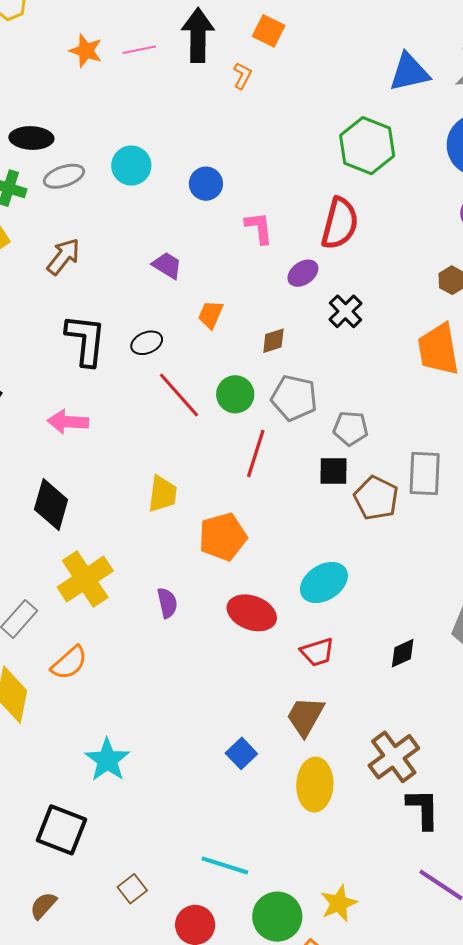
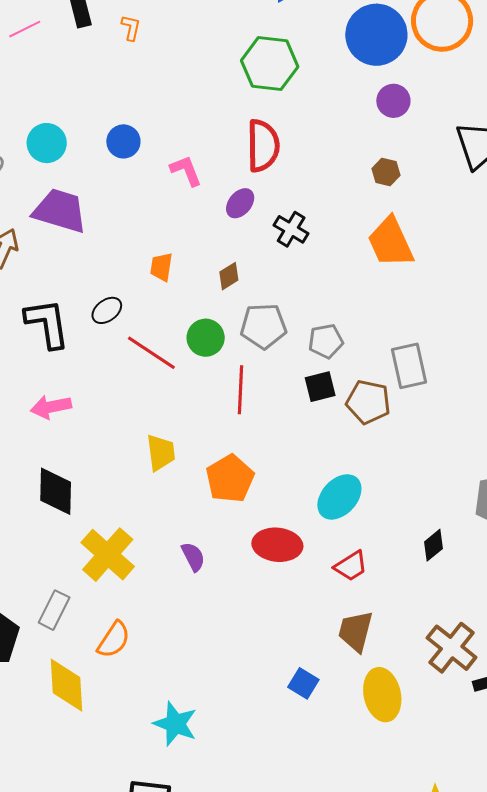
purple trapezoid: (167, 265) -> (60, 211), moved, size x1.8

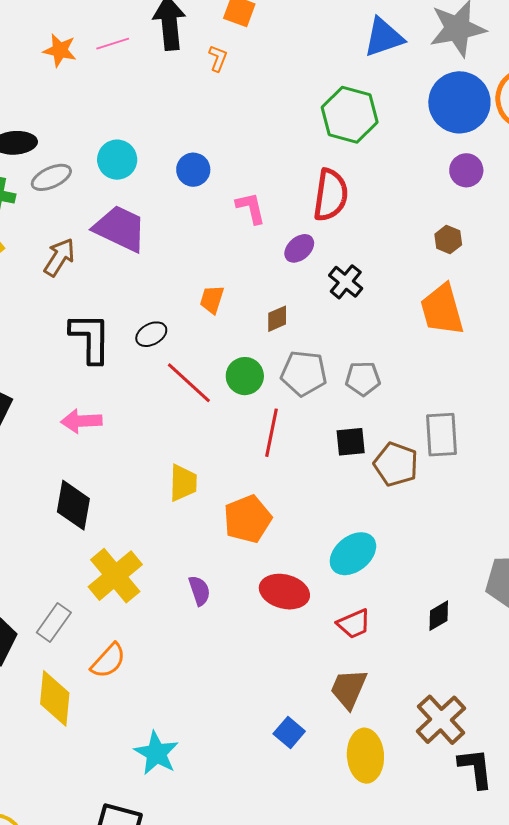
gray pentagon: (326, 341) -> (363, 379), moved

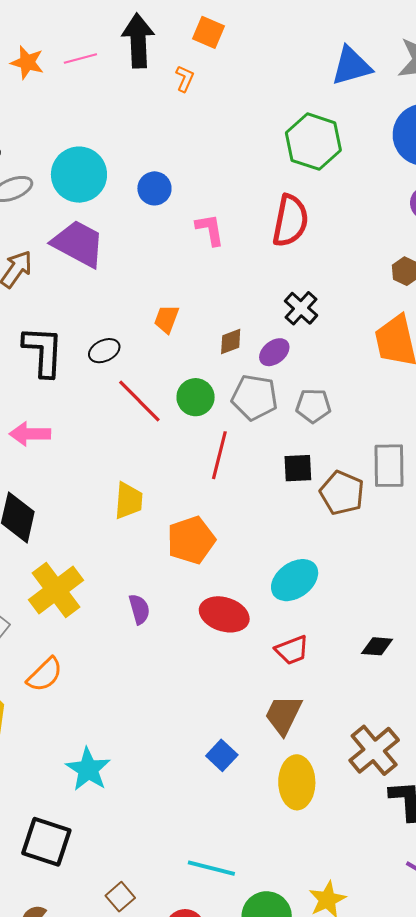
cyan circle: (117, 160) -> (79, 175), size x1.4
purple ellipse: (299, 248) -> (274, 352), moved
black diamond: (439, 616) -> (377, 646), turned 32

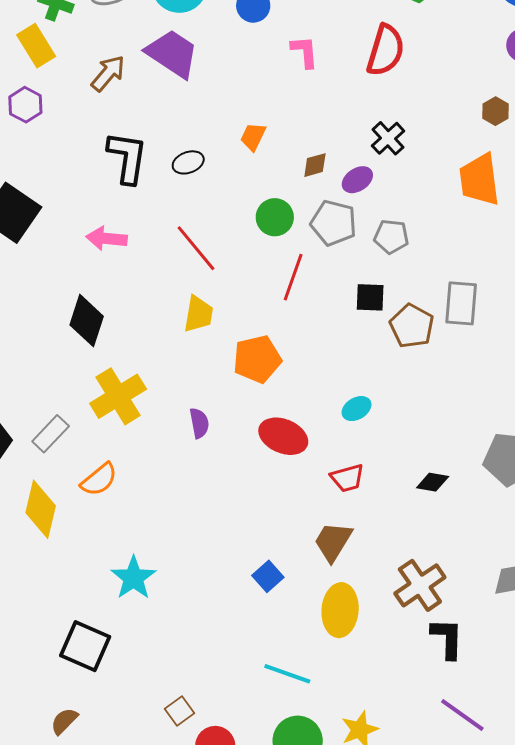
red line: (139, 401) -> (196, 248), moved
cyan ellipse: (295, 580) -> (357, 409), size x0.6
cyan line: (211, 868) -> (287, 674), moved
brown square: (120, 897) -> (180, 711), moved

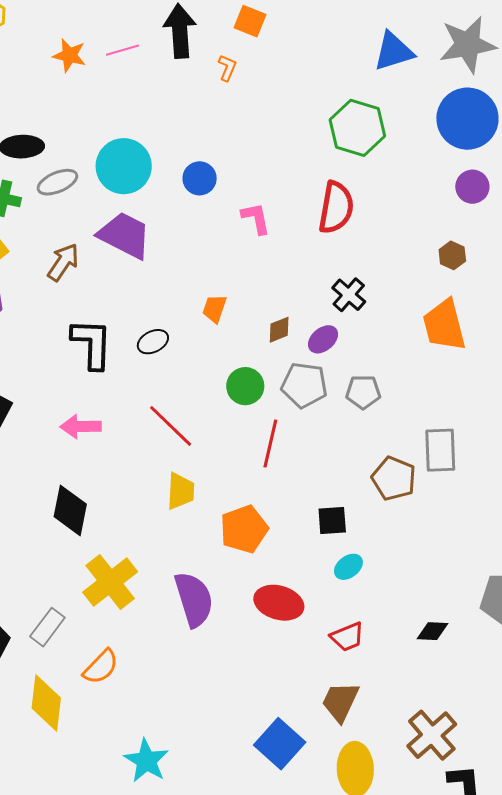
black square: (370, 297) -> (332, 520), moved
purple semicircle: (199, 423) -> (194, 599), size x1.8
blue square: (268, 576) -> (280, 744), size x1.6

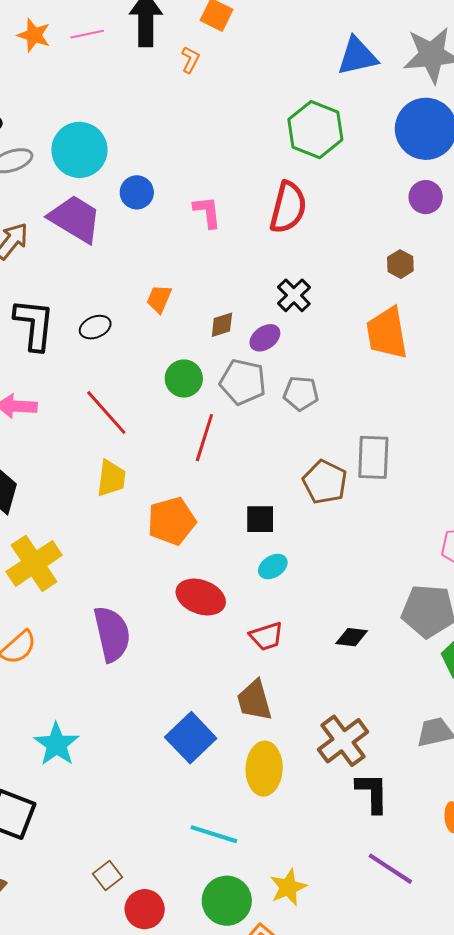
blue circle: (200, 178) -> (137, 192), moved
purple semicircle: (194, 599) -> (112, 634), moved
brown trapezoid: (340, 702) -> (254, 700), turned -45

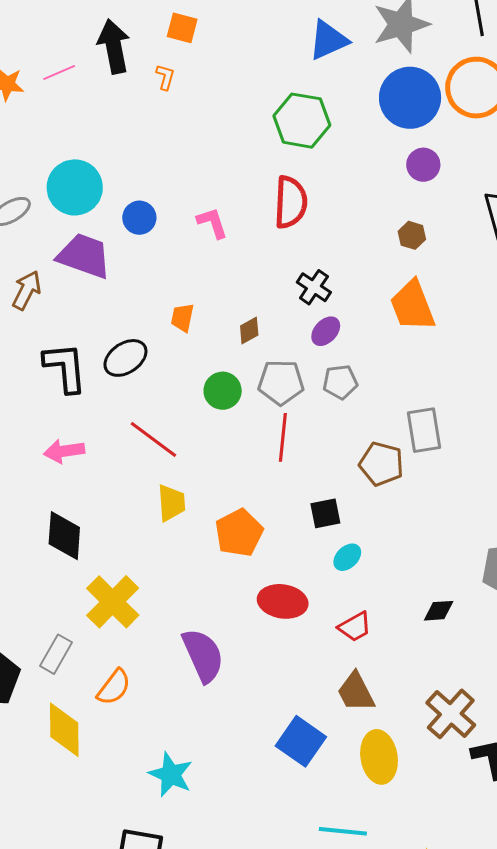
black ellipse: (95, 327) -> (125, 358), size x1.4
purple ellipse: (265, 338) -> (326, 331), moved
red line: (204, 438) -> (283, 437), moved

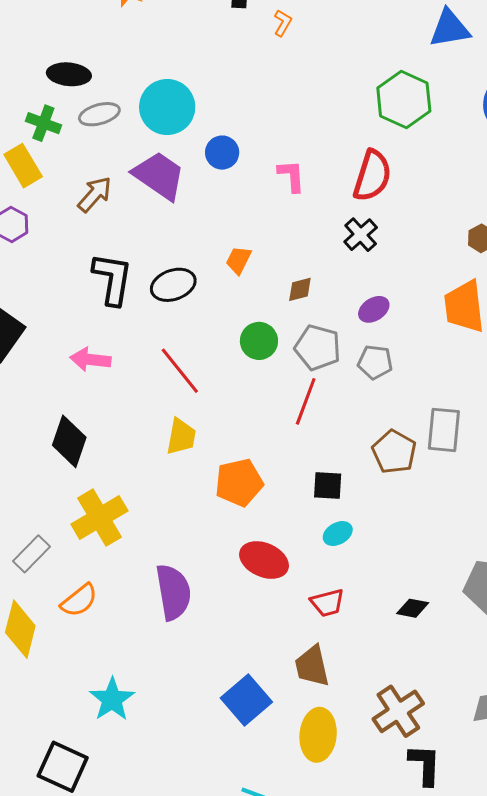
black cross: (314, 287) -> (361, 235), moved

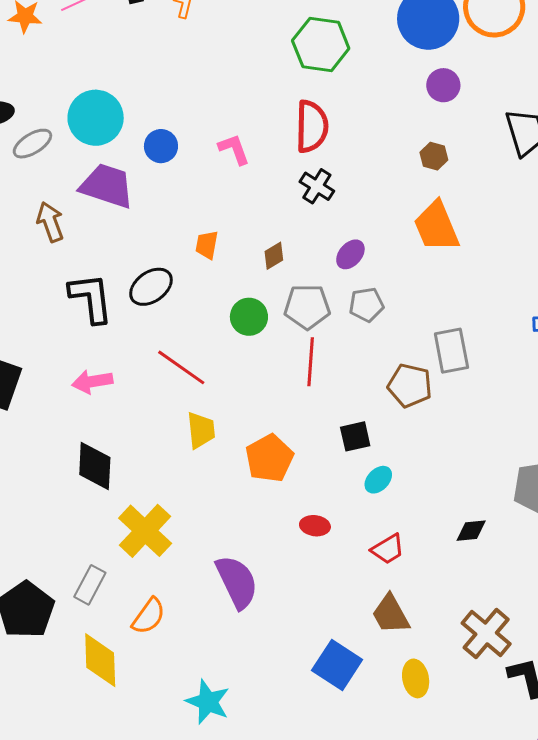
brown arrow: (95, 194) -> (50, 222), turned -45
red ellipse: (264, 560) -> (315, 526), size x0.6
yellow ellipse: (318, 735) -> (416, 678), size x0.7

